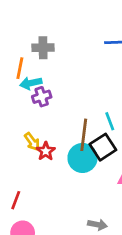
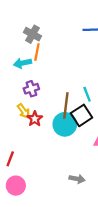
gray cross: (43, 48) -> (32, 34), turned 30
orange line: (20, 68) -> (37, 52), moved
purple cross: (42, 97) -> (31, 89), moved

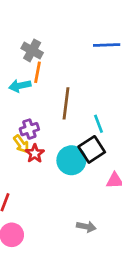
purple cross: (31, 89) -> (29, 129), moved
brown line: (66, 105) -> (66, 103), moved

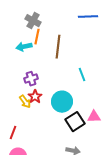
brown line: (66, 103) -> (58, 47), moved
yellow arrow: (21, 144) -> (25, 102), moved
black square: (92, 149) -> (75, 122), moved

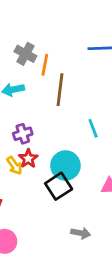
orange line: (37, 37) -> (45, 65), moved
black square: (75, 122) -> (59, 186), moved

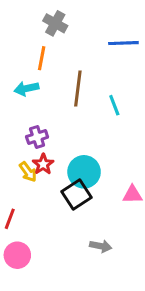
gray cross: (25, 54) -> (55, 23), moved
orange line: (45, 65) -> (42, 58), moved
cyan line: (93, 128) -> (114, 105), moved

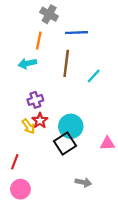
blue line: (123, 43) -> (76, 33), moved
cyan line: (114, 105) -> (94, 76), turned 63

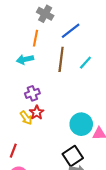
blue line: (76, 33) -> (71, 31), turned -36
cyan line: (94, 76) -> (85, 63), moved
cyan circle: (71, 126) -> (81, 124), moved
black square: (65, 143) -> (73, 156), moved

